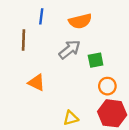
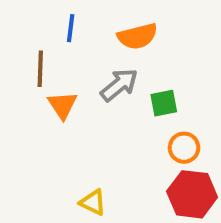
orange triangle: (36, 83) -> (62, 105), moved, turned 30
yellow triangle: (71, 118) -> (93, 202), moved, turned 42

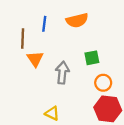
blue line: (71, 28) -> (44, 24), moved
gray arrow: (119, 85) -> (62, 73), moved, turned -45

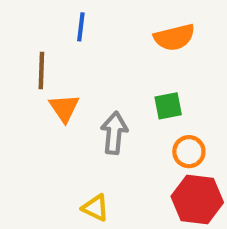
orange semicircle: (77, 20) -> (174, 37), moved
blue line: (44, 24) -> (81, 27), moved

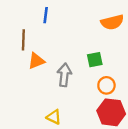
orange semicircle: (174, 37) -> (112, 22), moved
orange triangle: (64, 108) -> (36, 61), turned 42

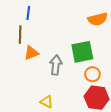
blue line: (46, 15) -> (28, 13), moved
green square: (95, 60) -> (82, 52), size x1.6

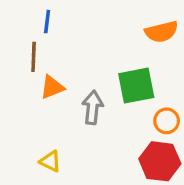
orange circle: (92, 74) -> (167, 121), moved
yellow triangle: (47, 102) -> (50, 161), moved

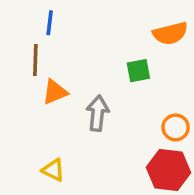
green square: (136, 86) -> (138, 71), moved, size x0.6

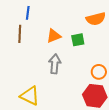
orange triangle: (55, 92) -> (54, 36), moved
yellow triangle: (53, 170) -> (30, 96), size x1.5

